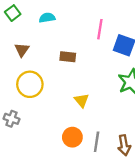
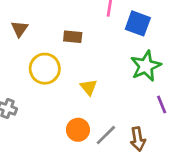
yellow circle: (30, 84) -> (45, 69), moved
gray line: (97, 142) -> (106, 135), turned 36

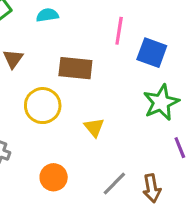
brown rectangle: (73, 37) -> (75, 68), size x1.5
orange circle: (78, 130) -> (54, 177), moved

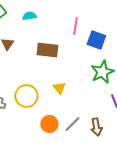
yellow circle: (43, 106) -> (26, 96), moved
orange circle: (54, 177) -> (49, 124), moved

